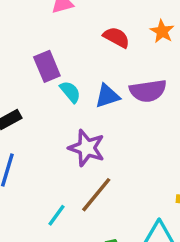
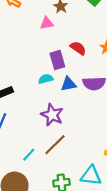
purple rectangle: (47, 66) -> (57, 60), moved
cyan semicircle: (70, 92) -> (46, 79), turned -72

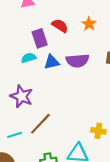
purple star: (52, 115) -> (22, 96), moved
cyan line: (29, 155) -> (15, 135), turned 32

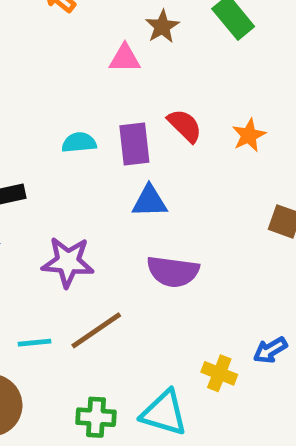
cyan semicircle: (29, 58) -> (79, 143), moved
purple semicircle: (77, 61) -> (173, 271), moved
purple star: (22, 96) -> (68, 262), turned -30

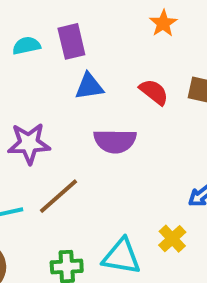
red semicircle: (185, 126) -> (154, 92), moved
yellow cross: (219, 373) -> (172, 239), moved, turned 32

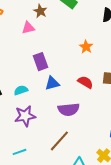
cyan semicircle: (26, 46) -> (21, 90), moved
brown line: (59, 196) -> (59, 141), moved

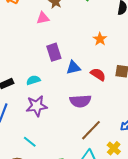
blue triangle: (52, 83) -> (73, 68), moved
brown line: (59, 141) -> (91, 130), moved
cyan line: (19, 152) -> (30, 142), turned 56

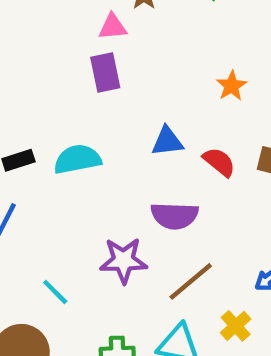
purple rectangle: (54, 52) -> (105, 72), moved
cyan semicircle: (33, 80) -> (77, 159), size x1.5
purple star: (37, 106) -> (123, 260), moved

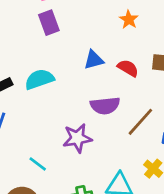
brown line: (191, 281) -> (140, 122), moved

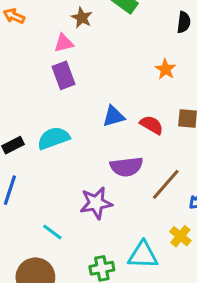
orange star: (129, 19) -> (166, 69), moved

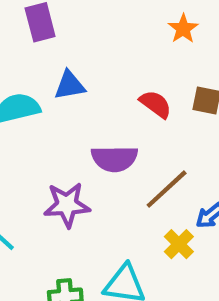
blue triangle: (114, 116) -> (70, 85), moved
yellow cross: (180, 236) -> (179, 244), moved

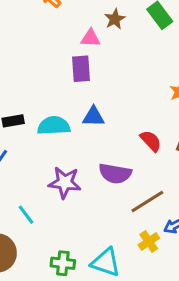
purple star: (67, 205) -> (65, 182), moved

